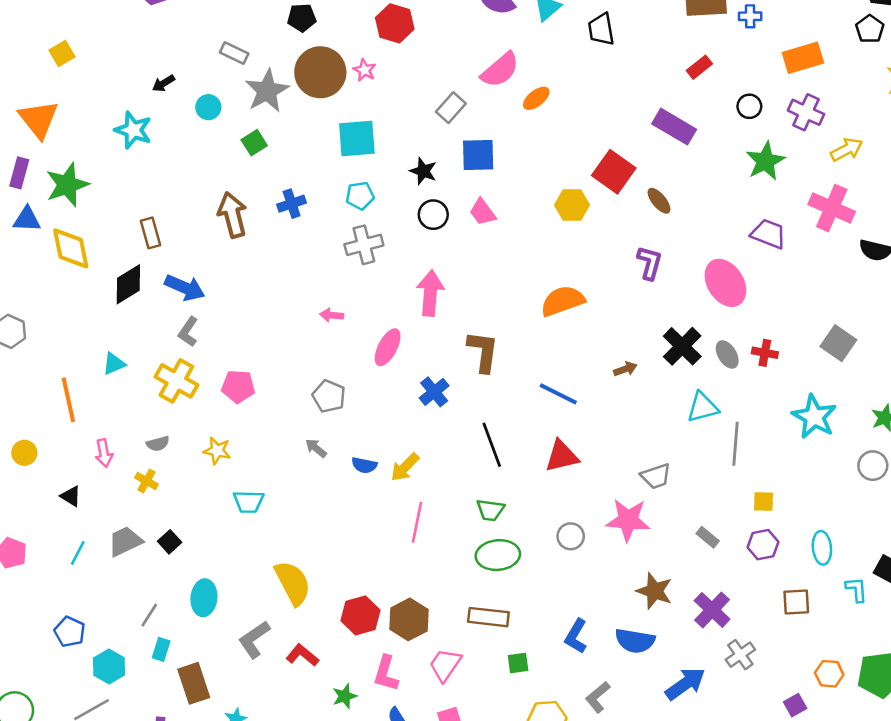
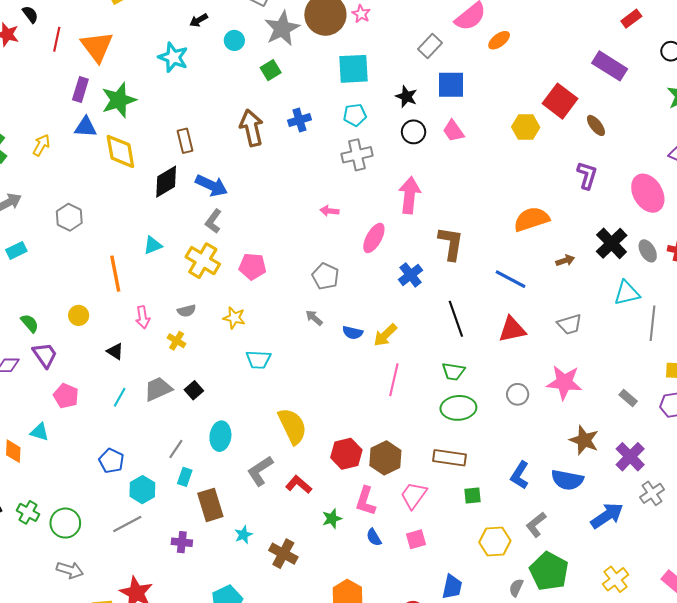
orange semicircle: (563, 301) -> (532, 219), moved
gray trapezoid: (656, 476) -> (570, 324), moved

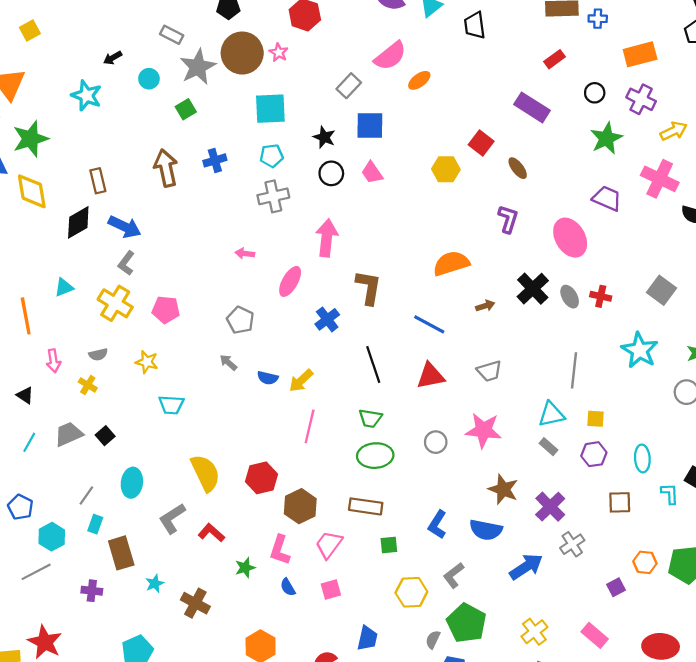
red square: (560, 101) -> (481, 143), size x0.7
cyan triangle: (627, 293) -> (551, 414), moved
red hexagon: (346, 454) -> (261, 478), moved

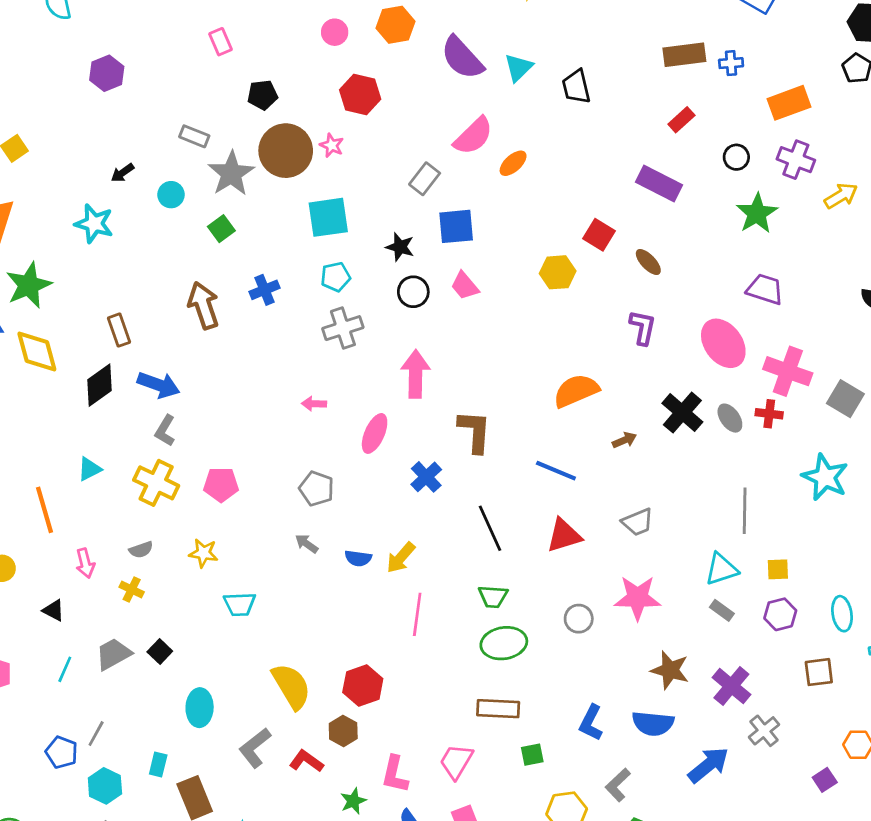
pink cross: (660, 179) -> (788, 371), moved
gray line: (86, 495) -> (96, 734), moved
brown hexagon: (300, 506) -> (343, 731), moved, size x0.7

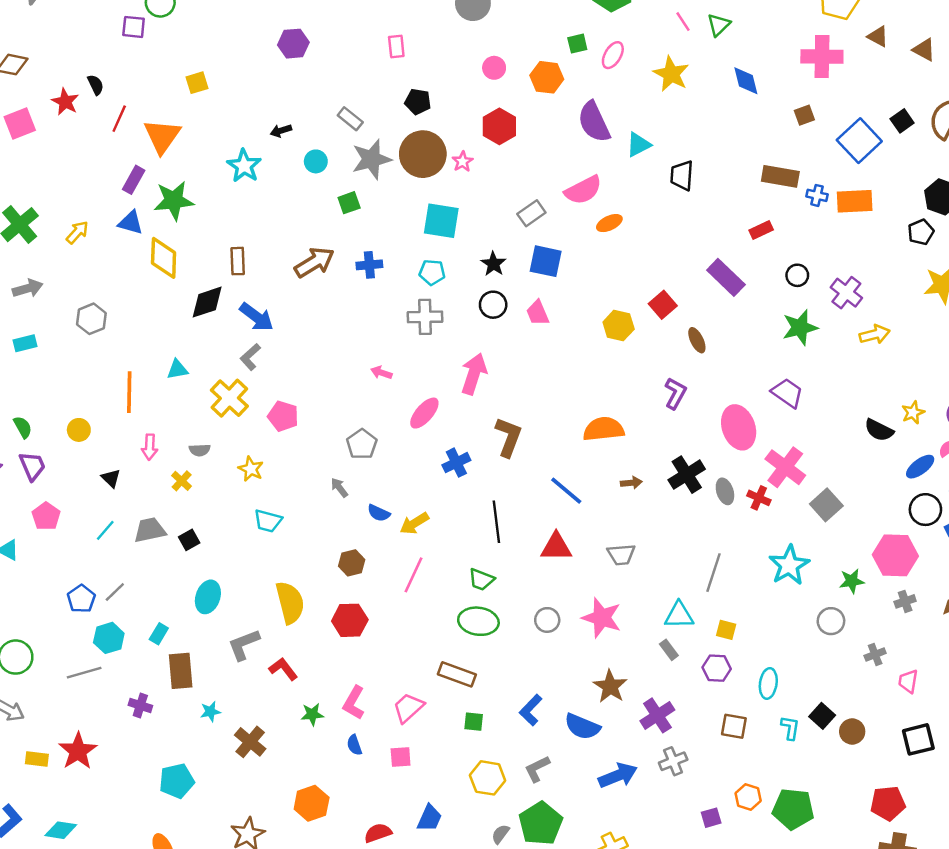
orange rectangle: (789, 103) -> (855, 201), moved
brown arrow: (203, 305) -> (314, 262), turned 60
brown hexagon: (343, 731) -> (352, 563), moved

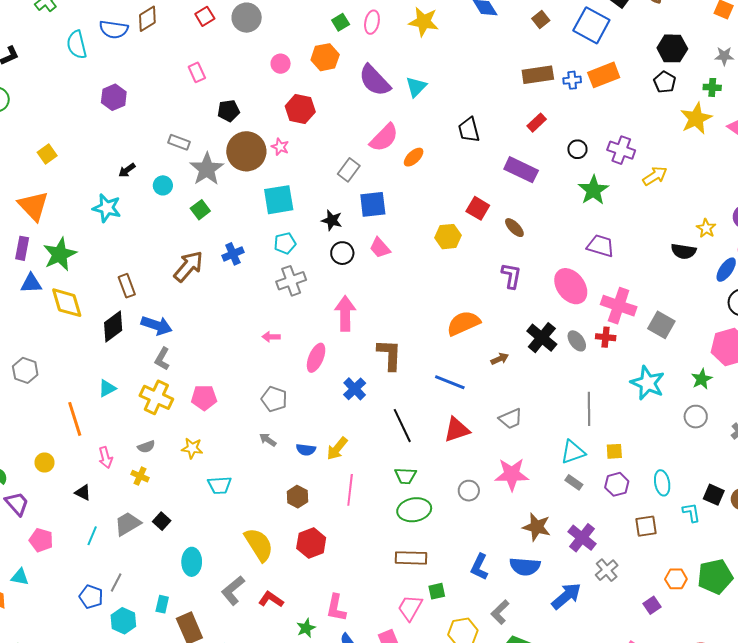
black trapezoid: (682, 175) -> (469, 130), moved
pink trapezoid: (408, 708) -> (410, 608), moved

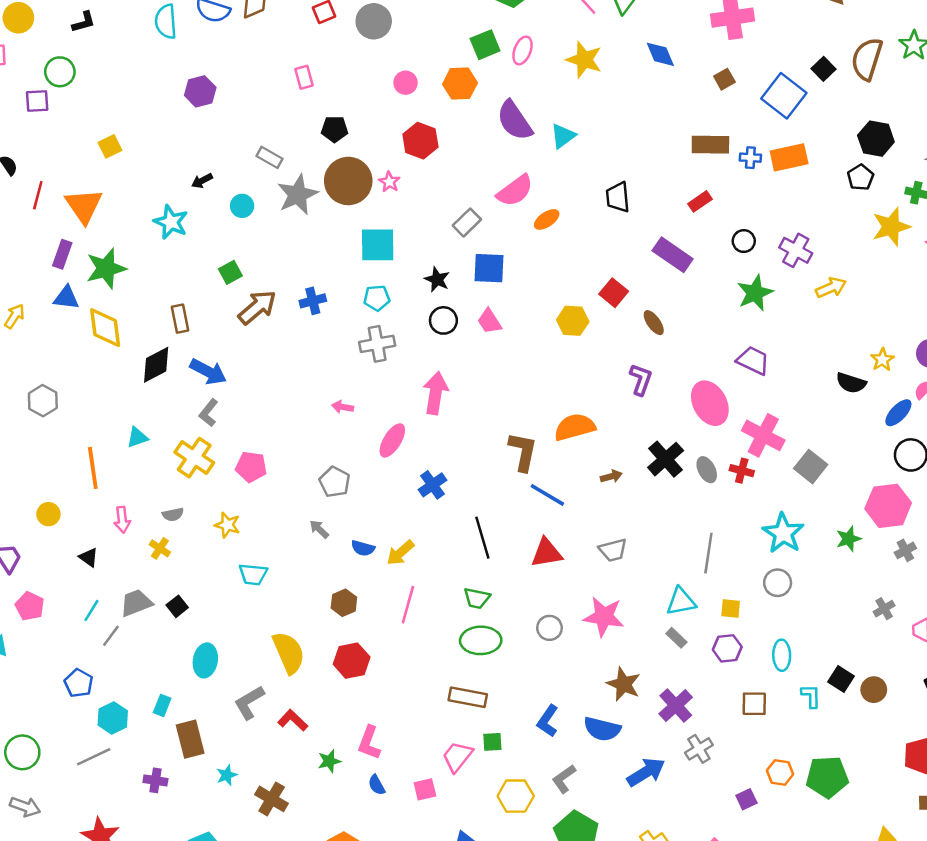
green square: (341, 22) -> (485, 45), size x1.4
green square: (200, 210) -> (230, 272), moved
brown L-shape: (390, 355) -> (523, 452), moved
gray circle: (696, 417) -> (778, 583), moved
gray line: (116, 582) -> (111, 636), moved

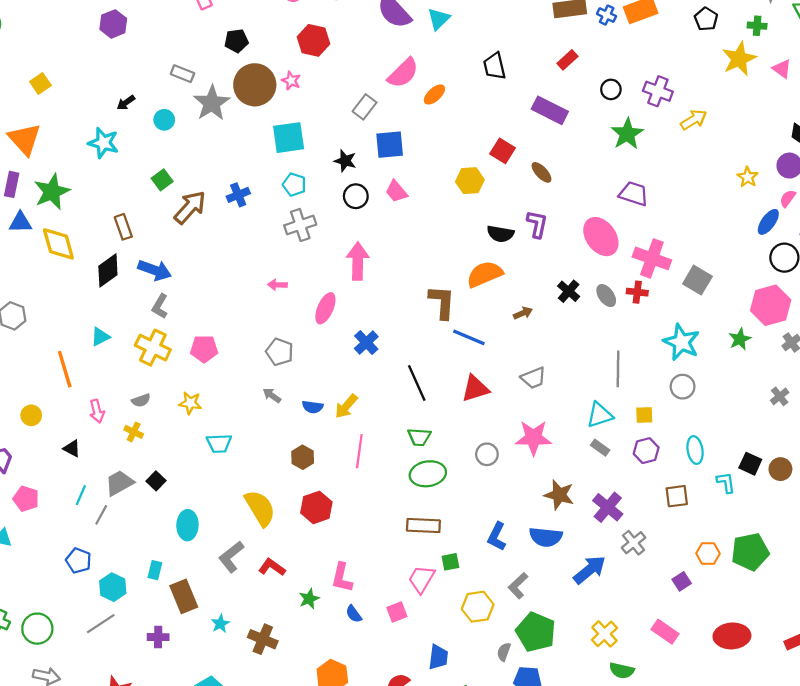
blue cross: (750, 158) -> (607, 15), turned 30
cyan pentagon: (377, 298) -> (294, 185), turned 30
black semicircle: (851, 383) -> (500, 234), moved
black cross: (666, 459) -> (569, 291), size x0.7

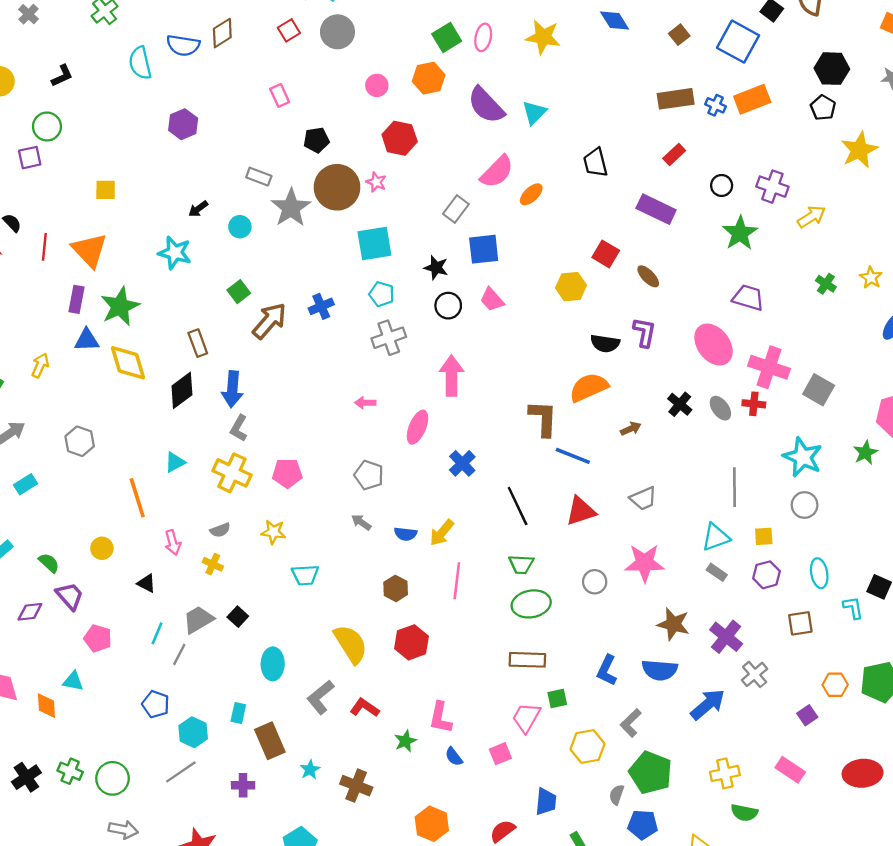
green cross: (757, 26) -> (826, 284), moved, turned 30
yellow square: (40, 83) -> (106, 190), turned 36
blue arrow: (155, 270) -> (232, 389), turned 76
yellow cross: (604, 634) -> (725, 773), turned 32

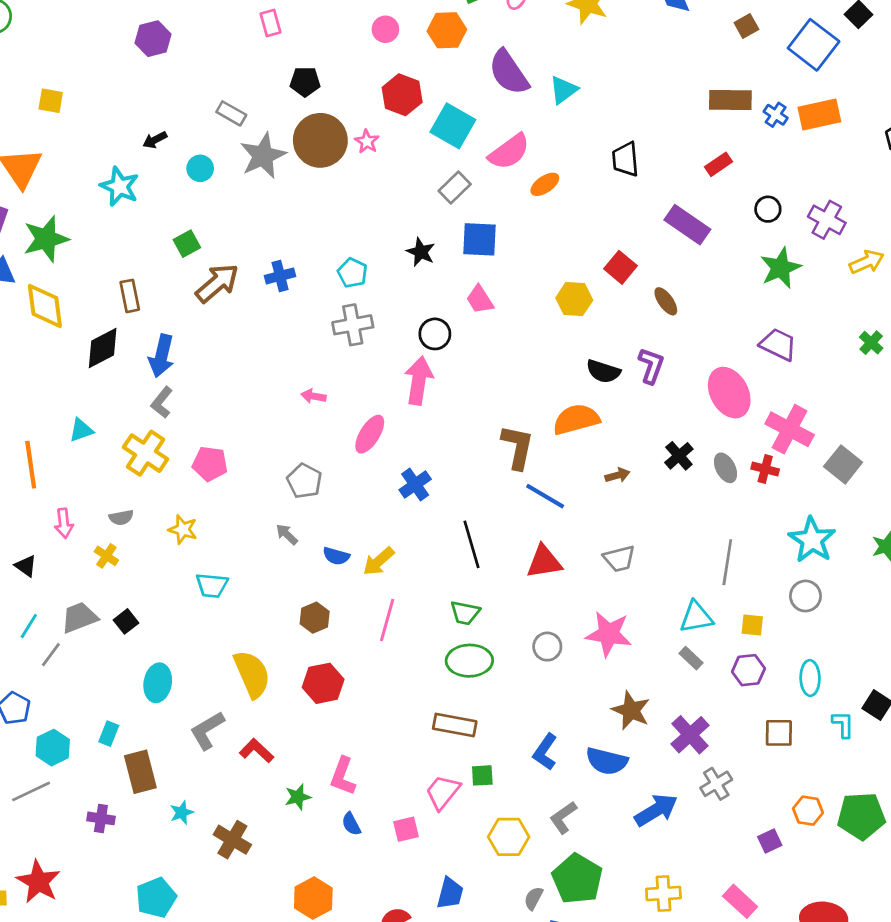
cyan square: (374, 244) -> (453, 126), moved, turned 30
black circle: (448, 306) -> (435, 334), moved

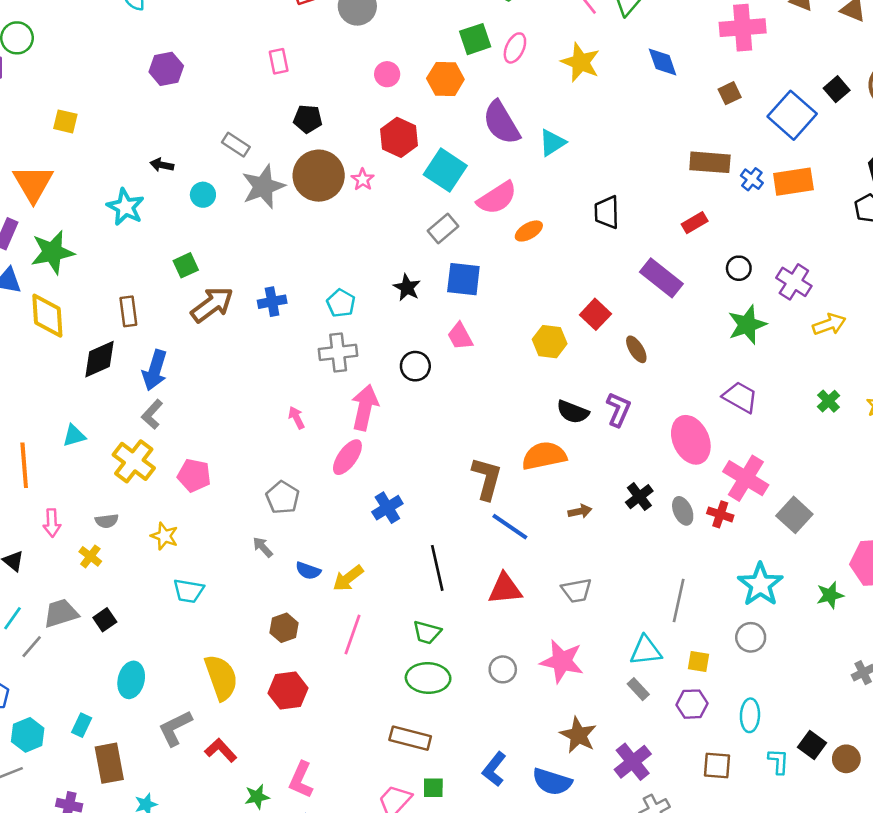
black arrow: (155, 140) -> (162, 165), turned 35
pink arrow: (419, 381) -> (365, 407), moved
pink arrow: (313, 396) -> (296, 418), turned 50

